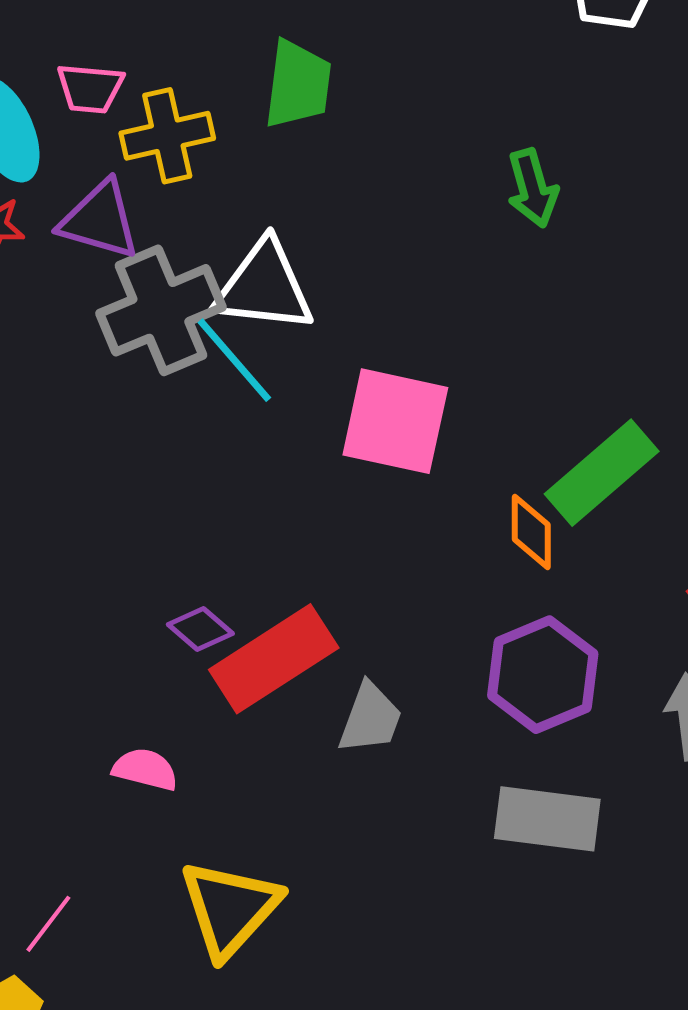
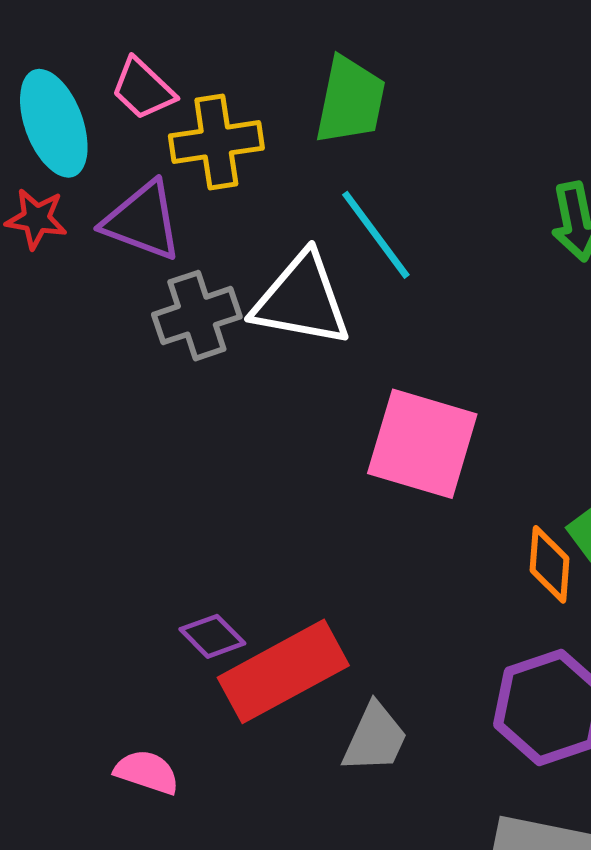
pink trapezoid: (90, 88) -> (143, 89), turned 34
gray cross: (161, 310) -> (197, 316), size x0.7
cyan line: (234, 360) -> (376, 235), moved

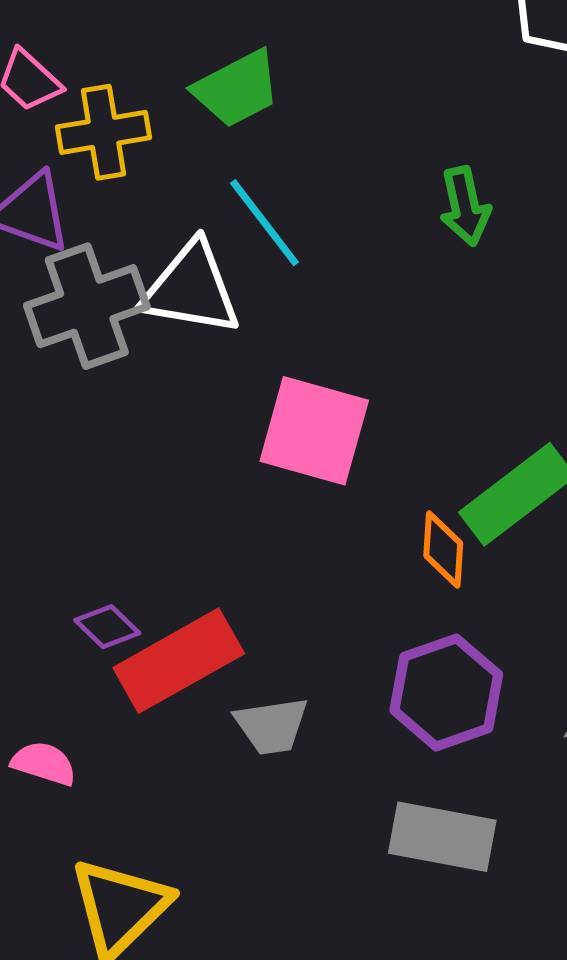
green trapezoid: (350, 100) -> (237, 89), turned 52
gray cross: (197, 316) -> (87, 306), size x1.4
gray trapezoid: (375, 738) -> (271, 726), turned 58

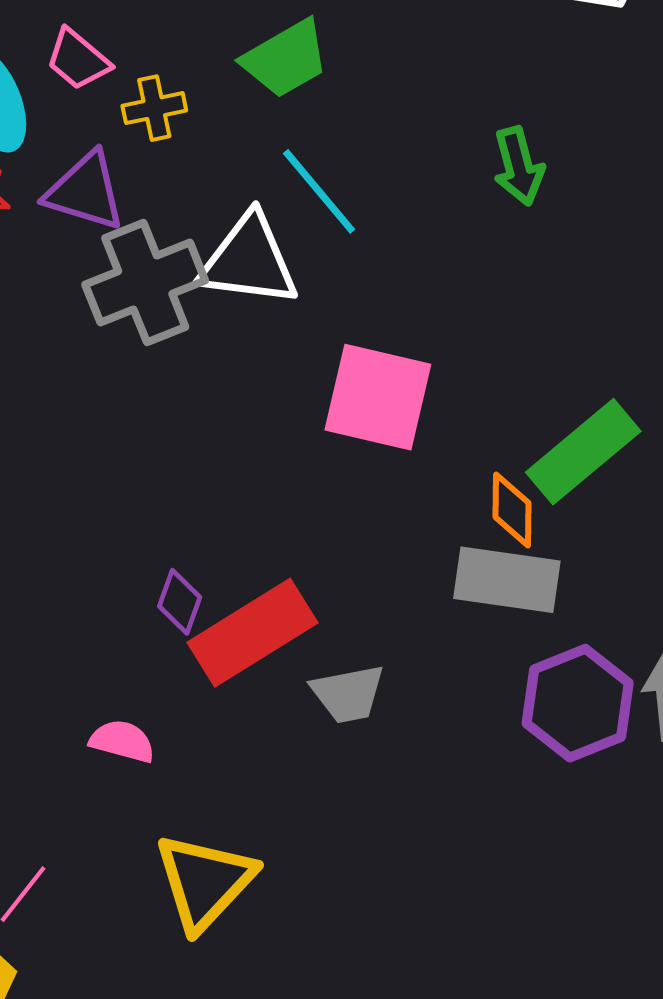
yellow cross: (103, 132) -> (154, 108), size x0.7
purple diamond: (107, 627) -> (180, 602), turned 68
purple hexagon: (446, 692) -> (578, 703), moved
gray rectangle: (442, 837) -> (507, 580), moved

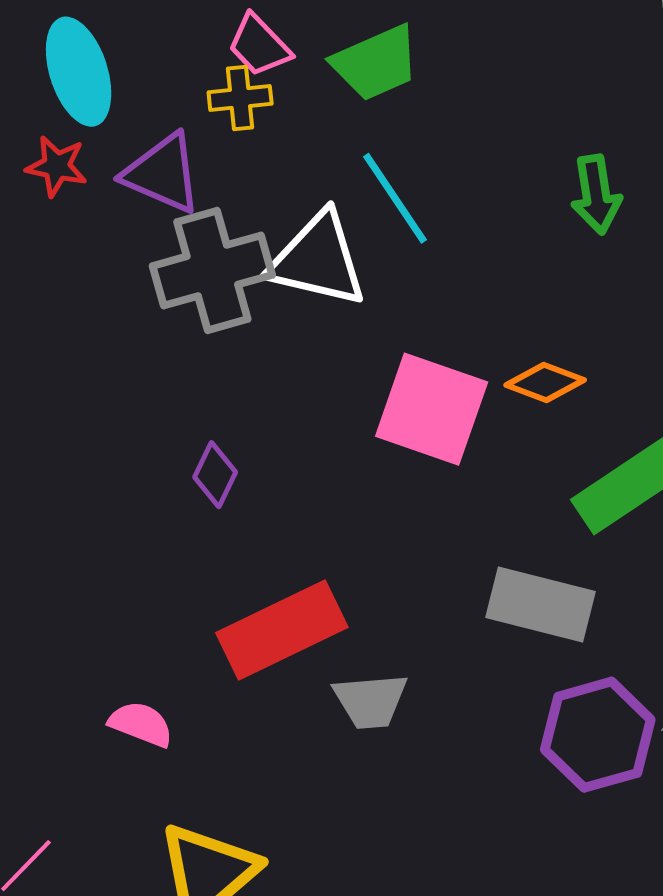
pink trapezoid: (78, 59) -> (259, 45), moved
orange diamond: (512, 510) -> (545, 382), moved, turned -76
purple diamond: (180, 602) -> (215, 475), moved

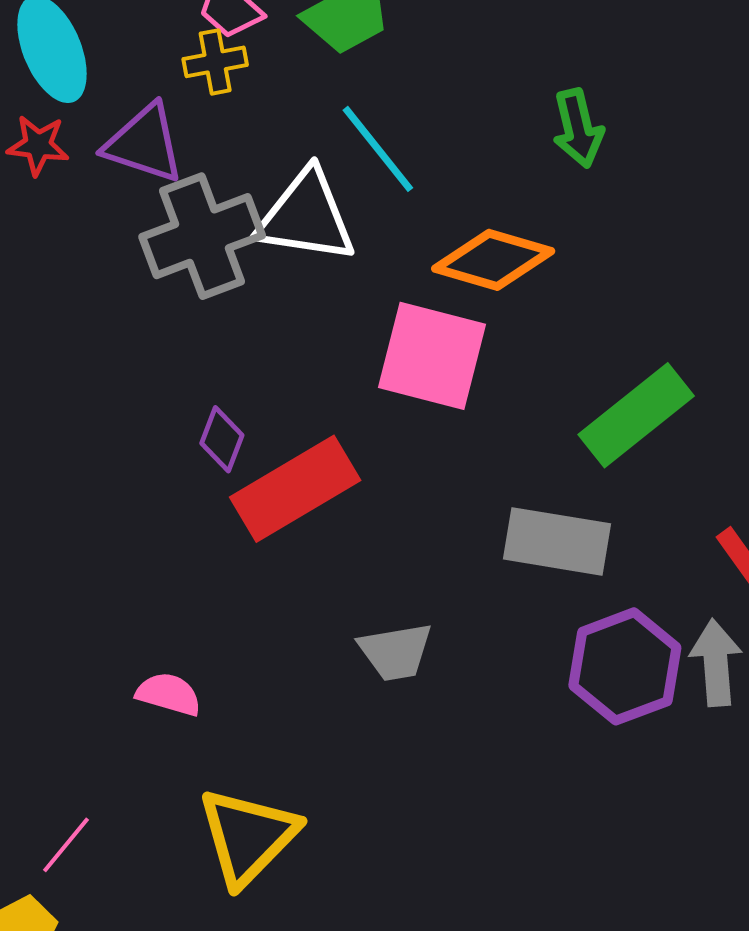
orange diamond: (545, 382) -> (493, 260), moved, size x1.5
red rectangle: (282, 630) -> (295, 489), moved

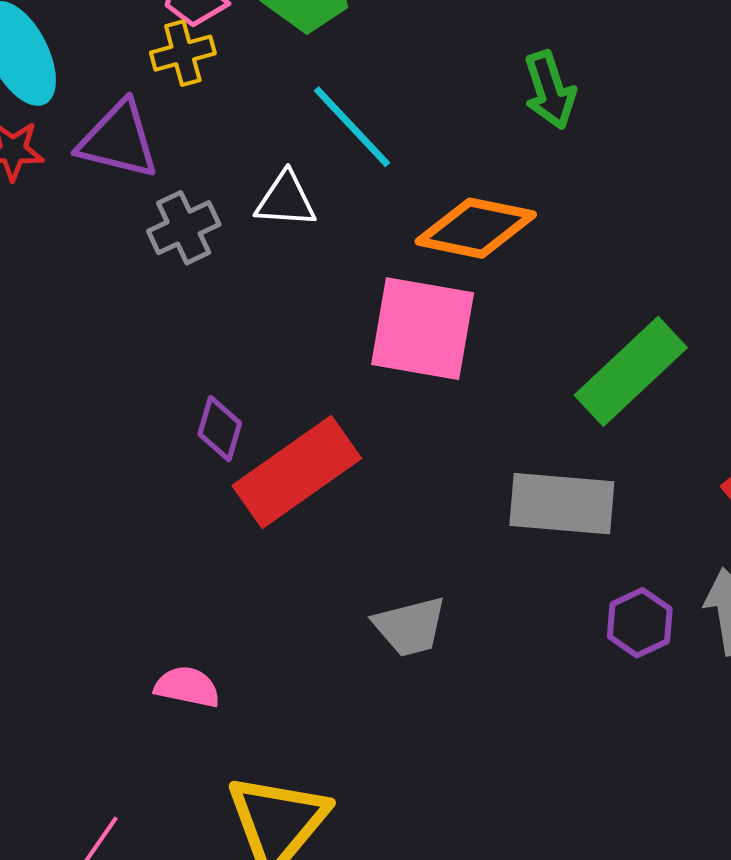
white triangle: (306, 217) -> (286, 200), size x0.6
gray cross: (202, 236) -> (184, 228), size x0.6
purple hexagon: (625, 666) -> (640, 623), size x0.6

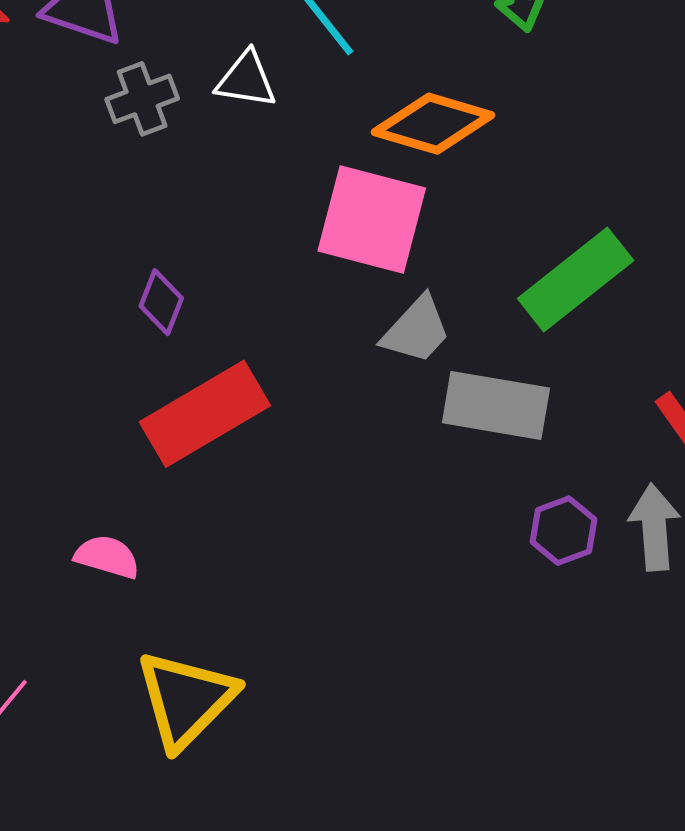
red rectangle: (297, 472) -> (205, 414), moved
gray trapezoid: (410, 627) -> (416, 330), moved, turned -38

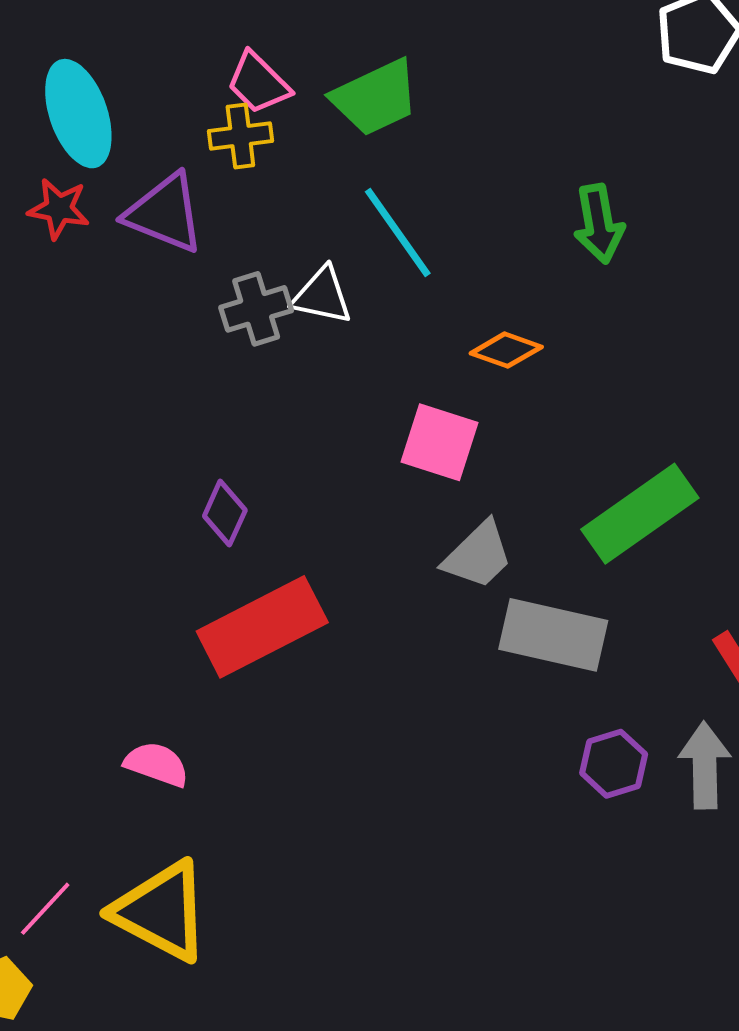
gray cross: (142, 99) -> (256, 309), moved
orange diamond: (433, 124) -> (506, 350), size x0.6
pink square: (372, 219) -> (440, 442), size x0.7
yellow triangle: (186, 699) -> (161, 911), moved, turned -50

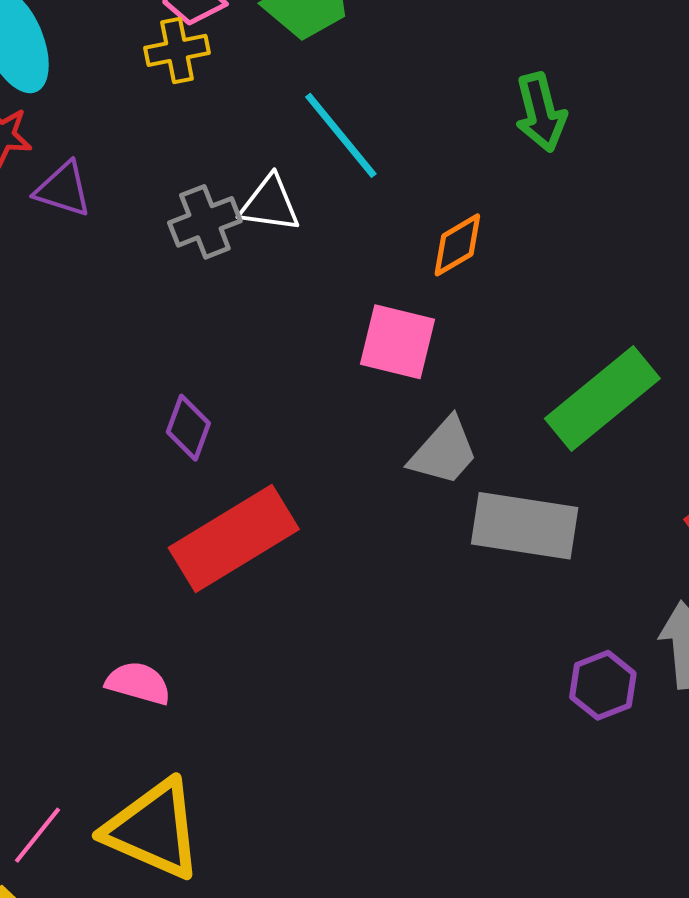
purple triangle: (165, 213) -> (63, 189), moved, size x0.7
orange diamond: (506, 350) -> (457, 245), turned -46
purple hexagon: (614, 764) -> (603, 685), moved

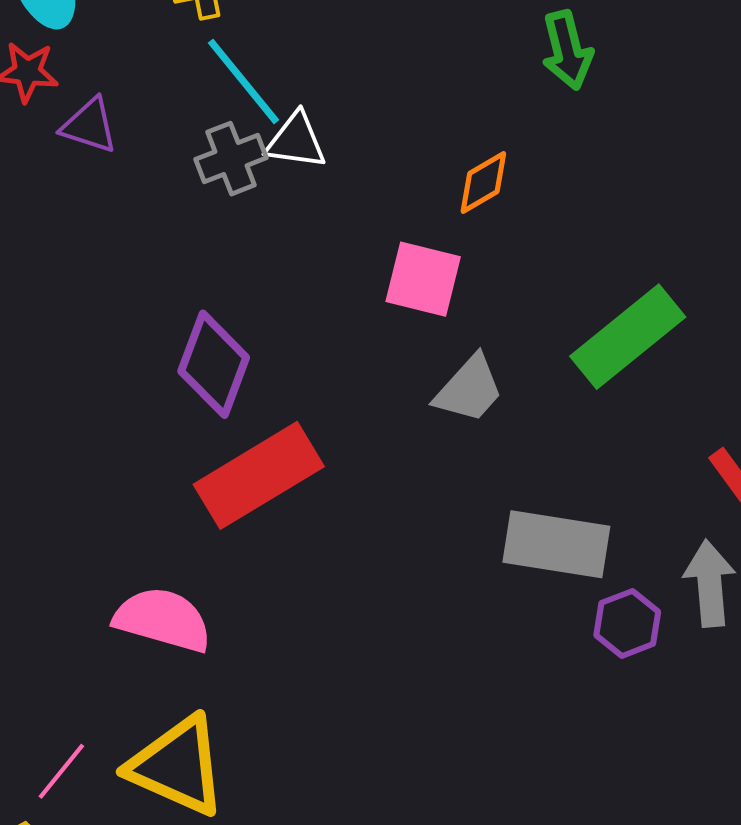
cyan line: (341, 135) -> (244, 81), moved
purple diamond: (188, 428) -> (214, 364), size x1.6
gray rectangle: (525, 526) -> (556, 544), moved
pink semicircle: (138, 683) -> (163, 620), size x1.5

